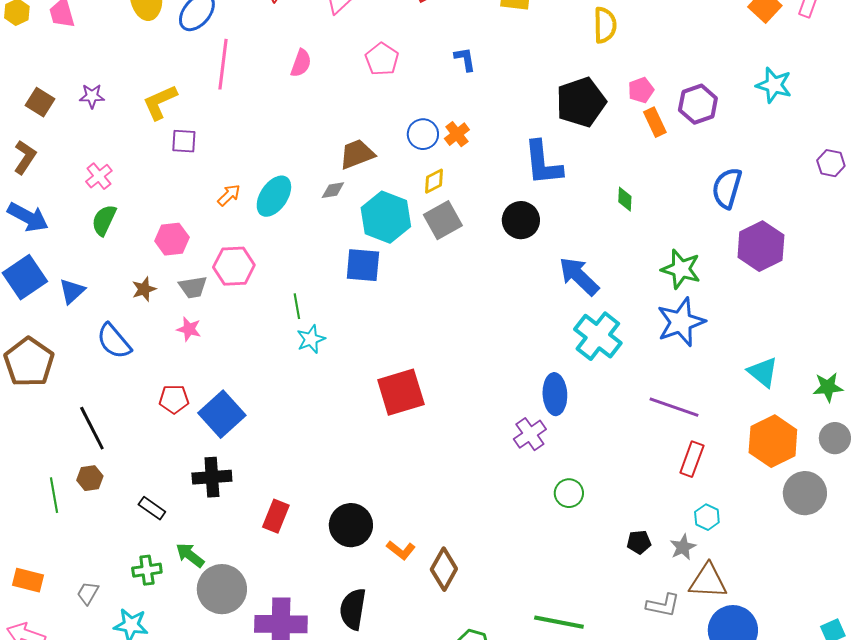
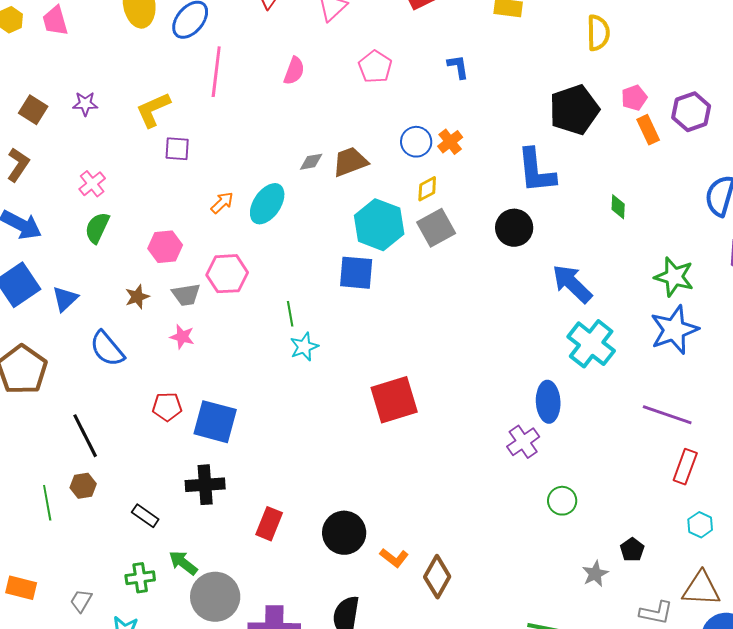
gray diamond: (333, 190) -> (311, 162), moved
blue square: (222, 414) -> (215, 422), turned -33
black pentagon: (639, 542) -> (632, 550), turned -30
gray star: (683, 547) -> (595, 574), moved

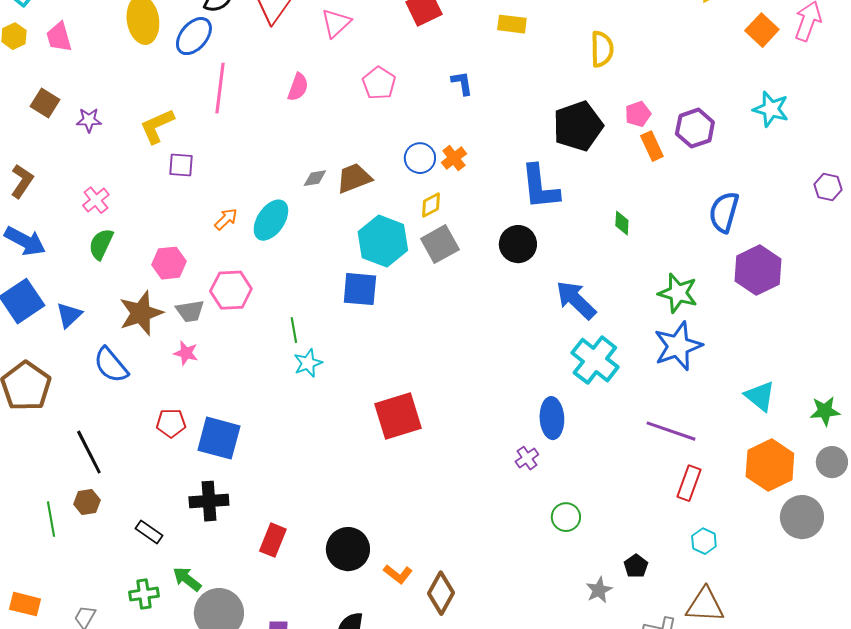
brown square: (33, 110) -> (45, 103), moved
brown star: (137, 297) -> (141, 313), size x1.8
purple cross: (523, 442) -> (527, 458), size x0.7

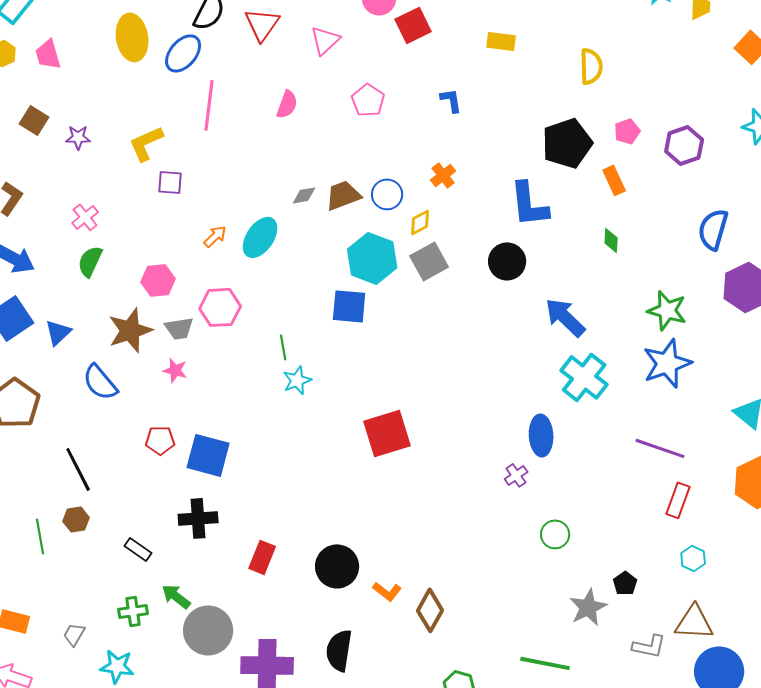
orange rectangle: (652, 146) -> (614, 180), moved
blue circle: (420, 158) -> (387, 194), moved
gray star: (599, 590) -> (588, 607), size x1.4

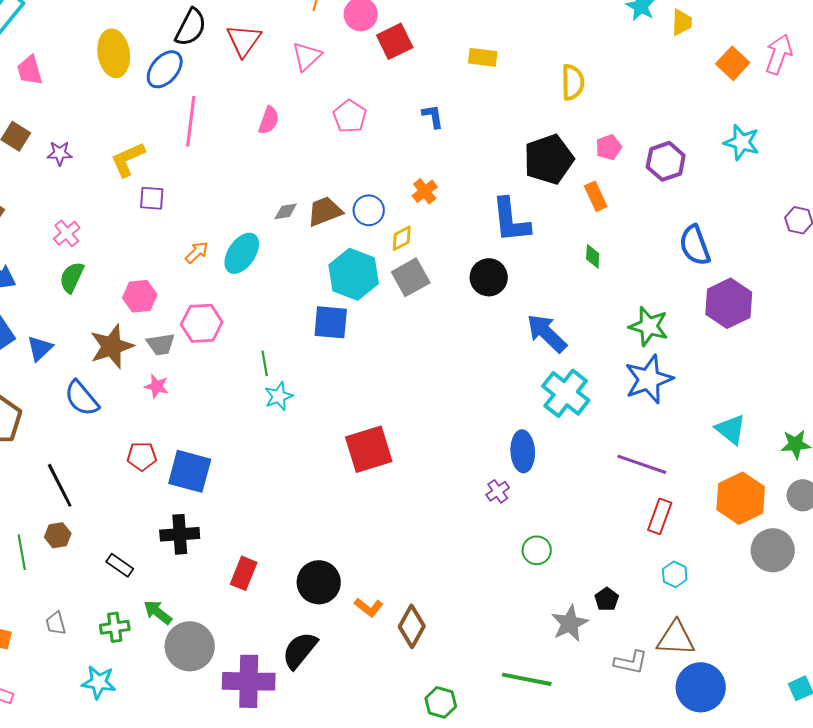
blue semicircle: (713, 229) -> (695, 245), turned -36
gray trapezoid: (74, 634) -> (56, 623), moved, turned -45
black semicircle: (339, 650) -> (300, 650), moved, turned 30

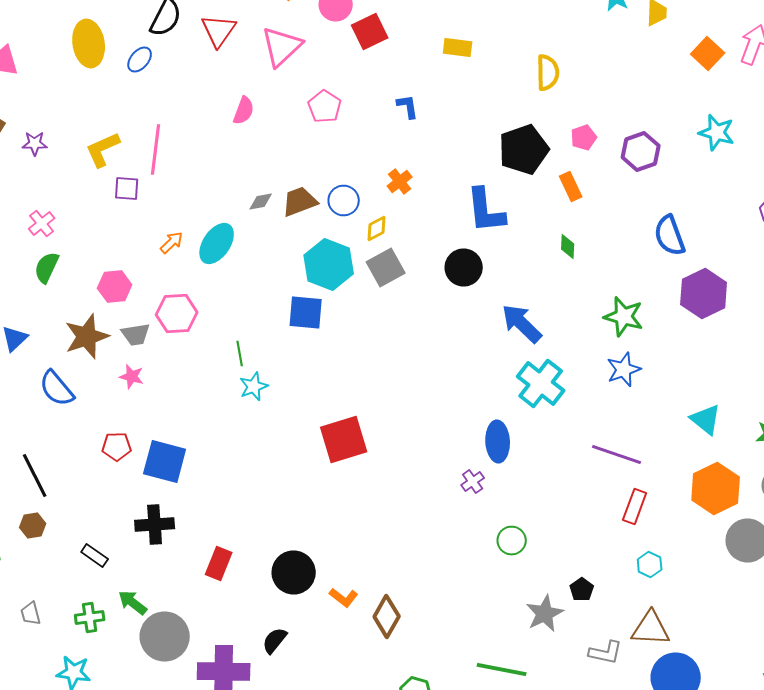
pink triangle: (307, 56) -> (282, 46), size x1.4
blue ellipse: (165, 69) -> (140, 60), size x0.7
pink line: (191, 121) -> (156, 150), moved
blue star: (649, 379) -> (624, 370), size x0.7
black semicircle: (300, 650) -> (275, 640), size x0.7

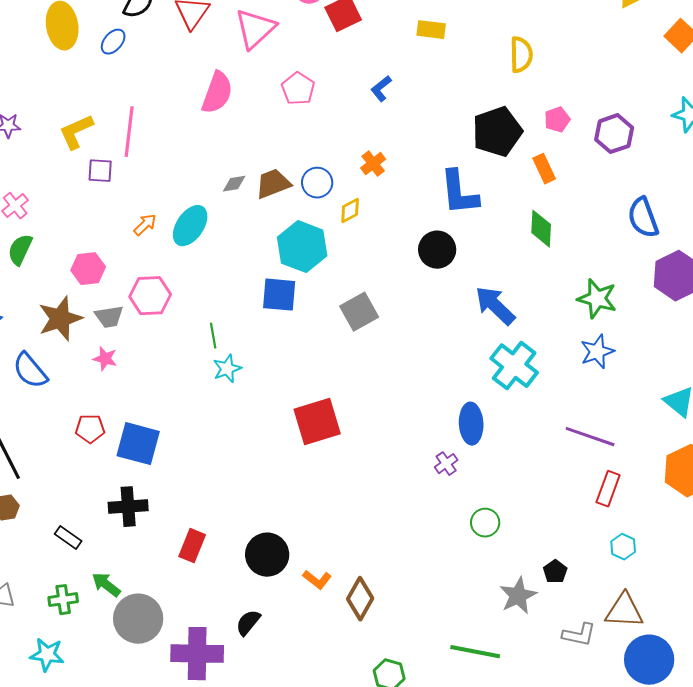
blue L-shape: (408, 106) -> (381, 89), turned -120
pink semicircle: (244, 110) -> (217, 93), size x1.5
green diamond: (568, 246) -> (541, 229), size x1.5
gray square: (386, 268) -> (359, 312), moved

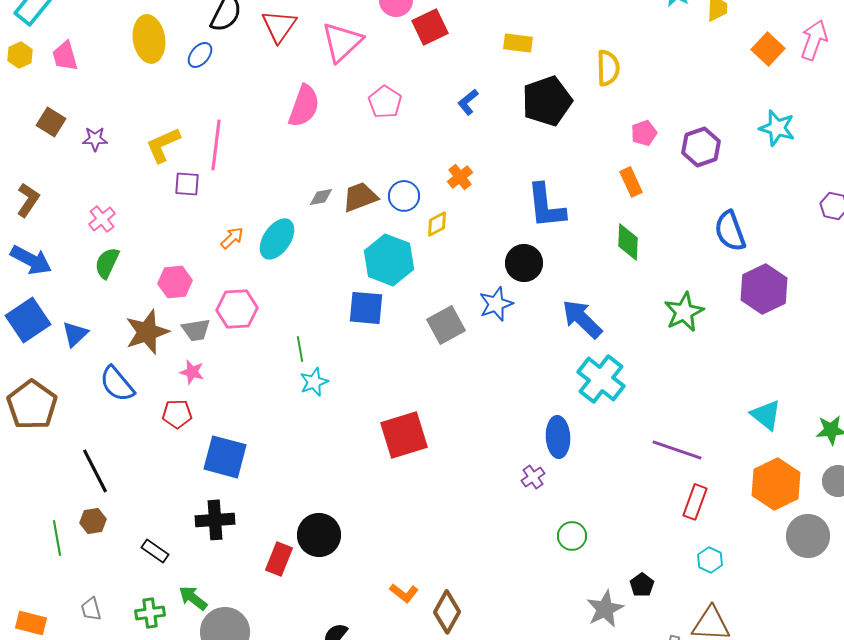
black pentagon: (497, 132) -> (547, 101), moved
green star: (597, 299) -> (684, 312), turned 30
blue star: (597, 352) -> (496, 304), moved
red pentagon: (90, 429) -> (177, 414), moved
black circle: (267, 555) -> (319, 535), moved

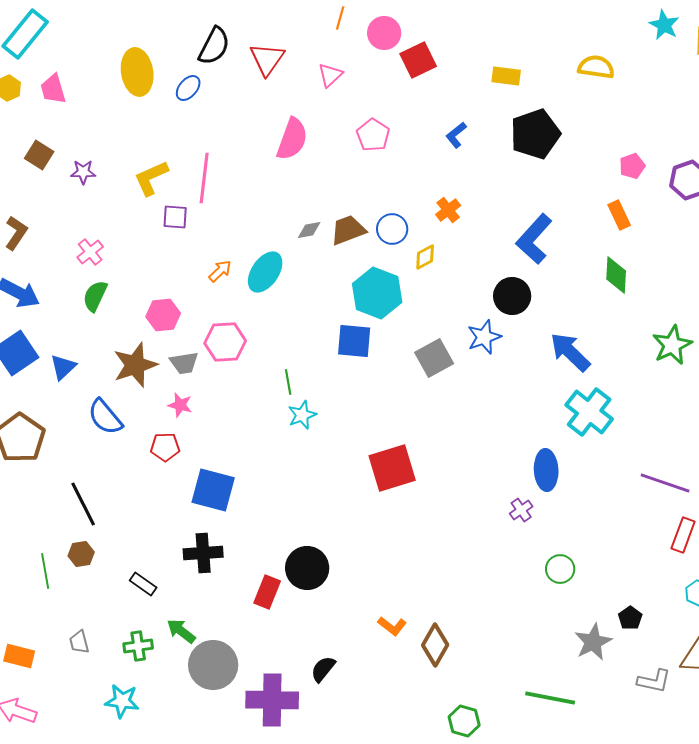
pink triangle: (342, 42) -> (330, 75), size x0.6
yellow semicircle: (608, 68) -> (596, 67), moved, turned -81
blue L-shape: (546, 206) -> (534, 239), turned 48

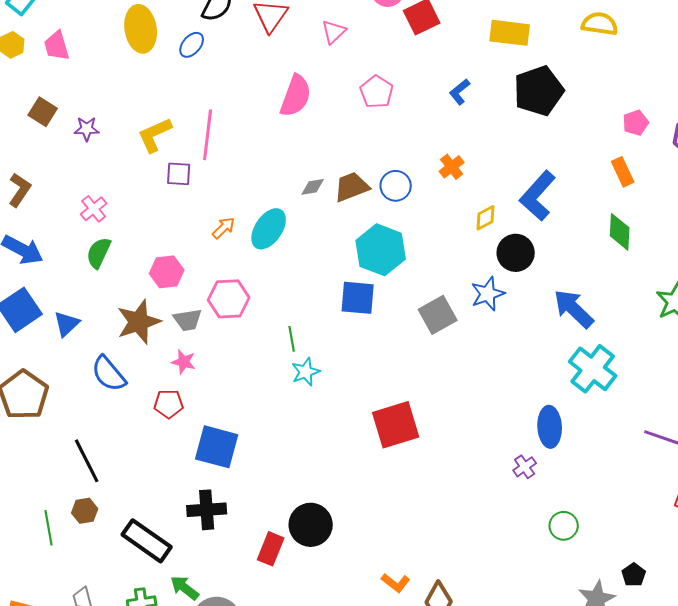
yellow rectangle: (506, 76) -> (510, 33), size x1.4
yellow diamond: (425, 257) -> (486, 218), moved
black rectangle: (143, 584) -> (147, 541), size x1.8

